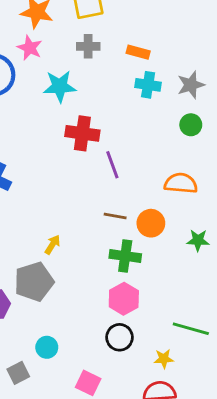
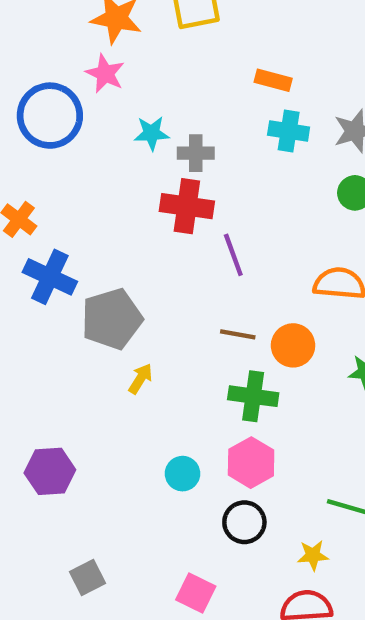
gray cross: (88, 46) -> (196, 153), moved
cyan star: (60, 86) -> (152, 133), size x0.7
gray pentagon: (34, 282) -> (112, 319), moved
cyan circle: (47, 347) -> (182, 474), moved

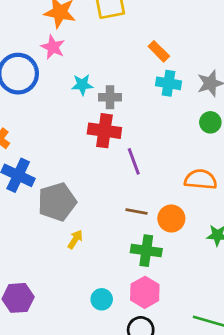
orange rectangle: (273, 80) -> (159, 51), turned 30

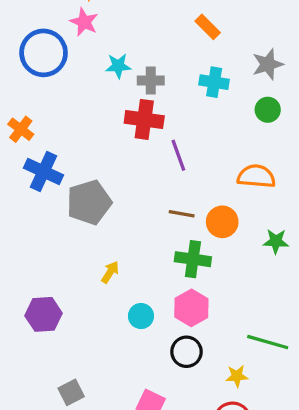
cyan cross: (169, 83) -> (214, 82), moved
yellow arrow: (75, 239) -> (110, 272), moved

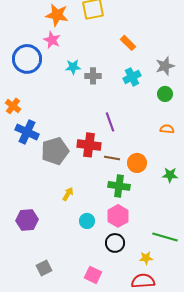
cyan cross: (214, 82) -> (132, 77), turned -36
red cross: (144, 119) -> (89, 145), moved
orange semicircle: (256, 176) -> (167, 129), moved, size x0.6

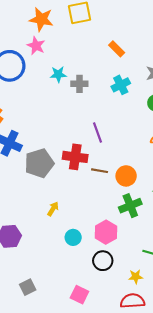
green cross: (119, 186) -> (130, 206), moved, turned -30

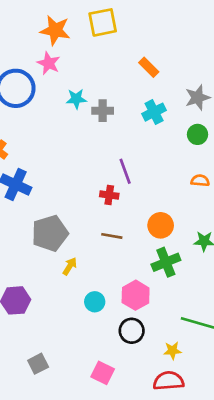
red cross: (75, 157) -> (109, 195), moved, size x0.6
gray pentagon: (39, 163) -> (50, 233), moved
brown line: (100, 171) -> (112, 236), moved

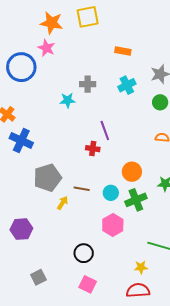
orange rectangle: (149, 67) -> (123, 51), turned -35
cyan star: (76, 99) -> (68, 100), moved
brown line: (112, 236) -> (82, 189), moved
cyan circle: (95, 302) -> (111, 193), moved
black circle: (132, 331) -> (84, 253), moved

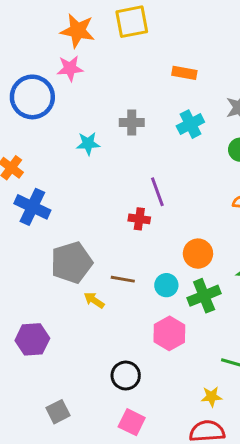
pink star: (46, 48) -> (70, 68), turned -30
cyan star: (68, 100) -> (88, 144), moved
yellow arrow: (63, 203) -> (94, 300), turned -88

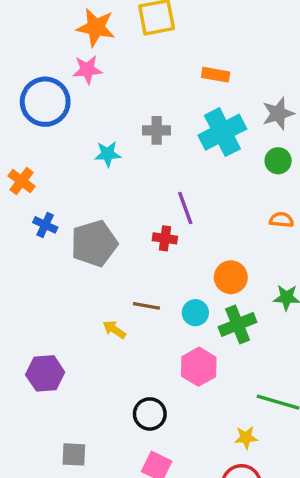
cyan cross: (190, 124) -> (222, 132), size x1.5
blue cross: (32, 207) -> (45, 225), size x0.6
gray pentagon: (72, 263) -> (94, 243), moved
gray square: (58, 412) -> (74, 454), turned 30

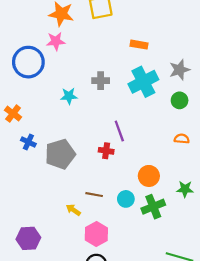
pink hexagon: (199, 367) -> (96, 234), moved

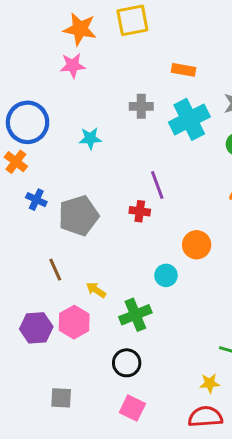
blue circle: (28, 62) -> (28, 122), moved
gray cross: (101, 81) -> (141, 106), moved
brown line: (94, 195) -> (55, 270), moved, turned 56
green cross: (153, 207) -> (135, 315), moved
pink hexagon: (96, 234) -> (74, 322), moved

